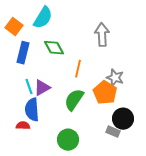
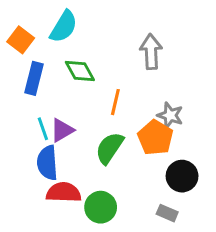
red semicircle: (23, 126) -> (64, 192), moved, size x1.6
gray rectangle: (113, 132) -> (167, 213), moved

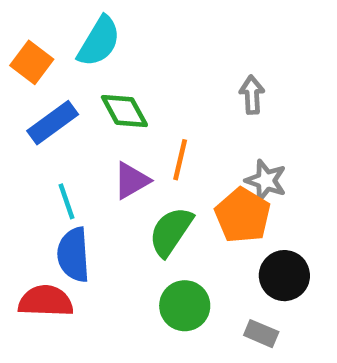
gray arrow: (151, 52) -> (252, 95), moved, size x0.7
blue rectangle: (34, 78) -> (53, 123), turned 40
purple triangle: (62, 130) -> (131, 181), moved
red semicircle: (64, 192) -> (46, 301), moved
green circle: (101, 207) -> (185, 306), moved

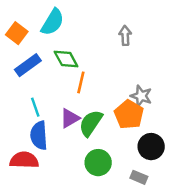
gray arrow: (252, 95) -> (125, 36), moved
orange line: (180, 160) -> (81, 82), moved
purple triangle: (131, 181) -> (70, 118), moved

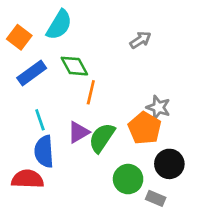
gray arrow: (125, 36) -> (140, 40), turned 60
green circle: (98, 163) -> (128, 179), moved

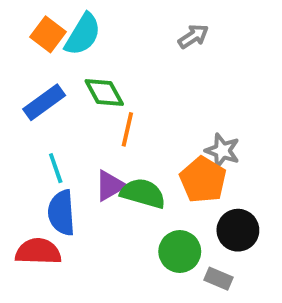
orange square: (19, 37) -> (48, 34), moved
gray arrow: (140, 40) -> (193, 36), moved
green semicircle: (102, 138) -> (143, 193), turned 72

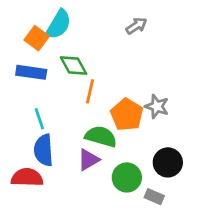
orange square: (48, 34) -> (37, 38), moved
blue rectangle: (44, 102) -> (31, 72), turned 44
orange pentagon: (203, 180) -> (127, 115), moved
purple triangle: (110, 186) -> (89, 160), moved

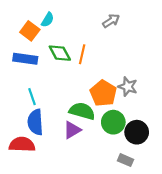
cyan semicircle: (59, 24) -> (48, 20), size x0.6
orange line: (90, 91) -> (82, 54), moved
green circle: (127, 177) -> (113, 122), moved

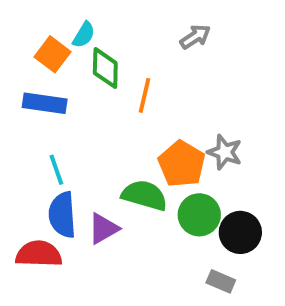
green diamond: (60, 53) -> (105, 68), moved, turned 30
purple triangle: (72, 130) -> (103, 229), moved

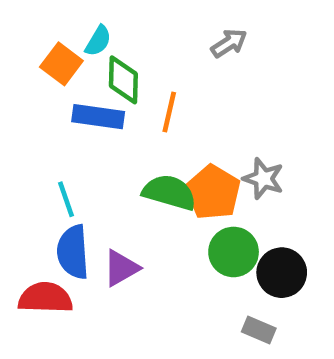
blue rectangle: (45, 103) -> (98, 117), moved
green semicircle: (144, 195) -> (169, 192), moved

